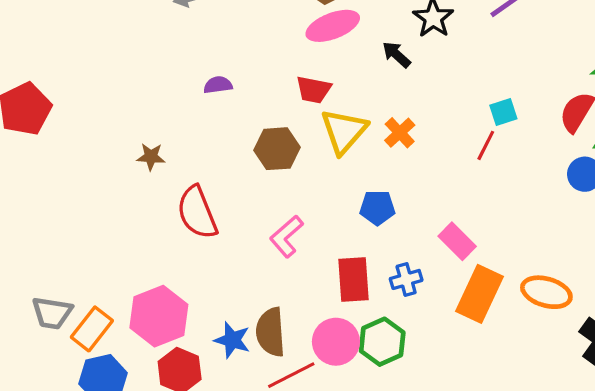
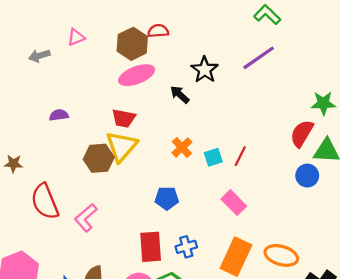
cyan square: (503, 112) -> (213, 157), moved
yellow triangle: (344, 131) -> (121, 146), moved
pink L-shape: (286, 236) -> (86, 218), moved
pink rectangle: (457, 241) -> (234, 203), moved

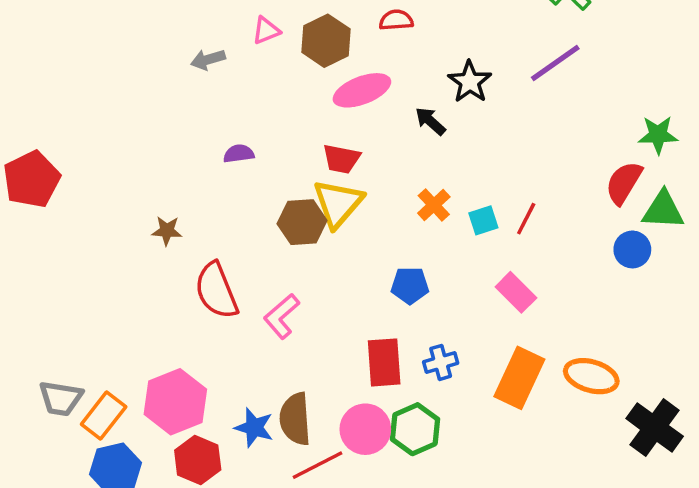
brown hexagon: (132, 44) -> (326, 41), moved

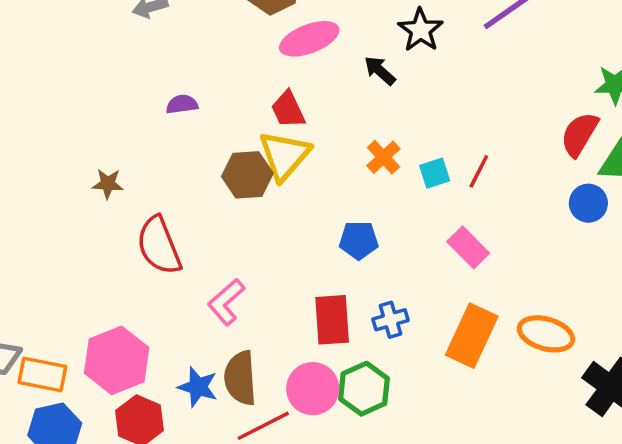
red trapezoid: (341, 159) -> (288, 110), turned 54
pink L-shape: (281, 316) -> (226, 302), moved
orange rectangle: (104, 415) -> (42, 375), turned 63

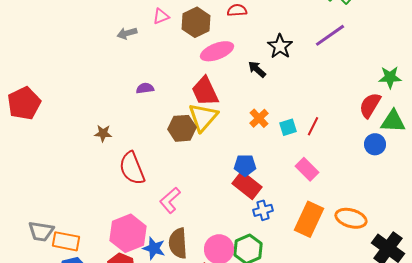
red trapezoid: (288, 110) -> (205, 91), size x1.4
red rectangle: (332, 320) -> (247, 185), moved, turned -48
pink hexagon: (117, 360) -> (128, 233), moved

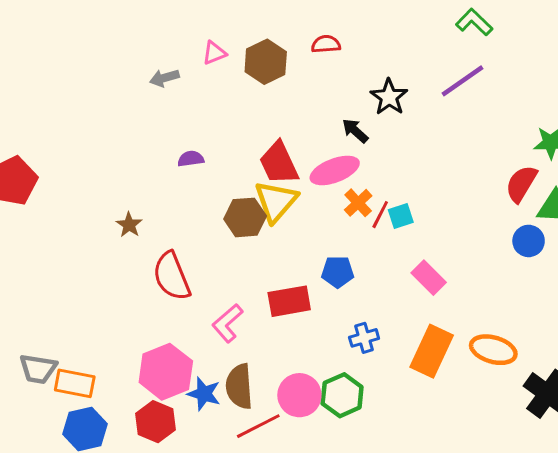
pink ellipse: (217, 51) -> (335, 170), moved
red line: (313, 126) -> (380, 215), moved
brown star: (103, 133) -> (129, 225), turned 30
red rectangle: (247, 185) -> (289, 301), moved, turned -48

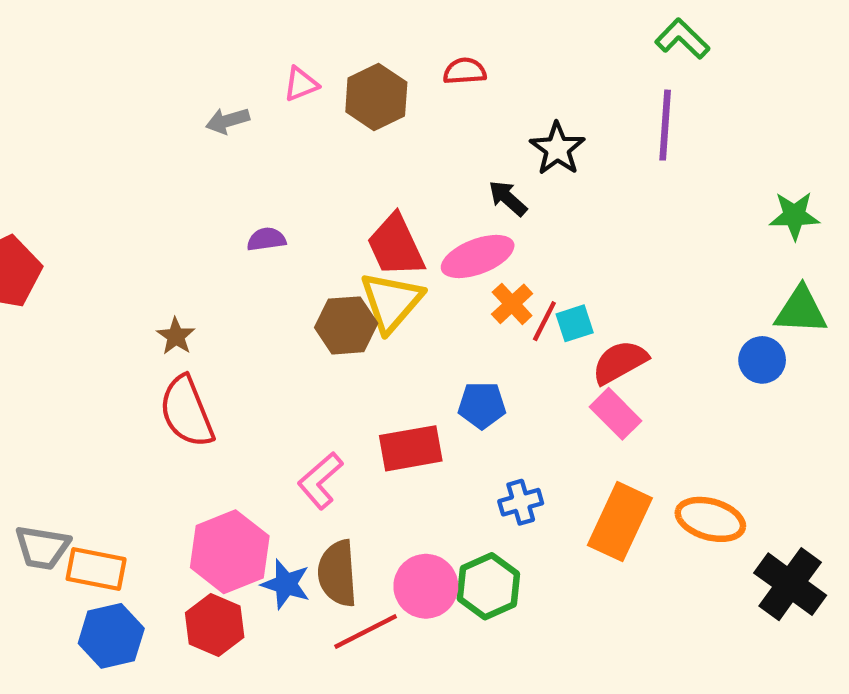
purple line: (462, 81) -> (665, 125), turned -51
red semicircle: (521, 184) -> (620, 362), moved, turned 30
red semicircle: (172, 276) -> (187, 412), moved

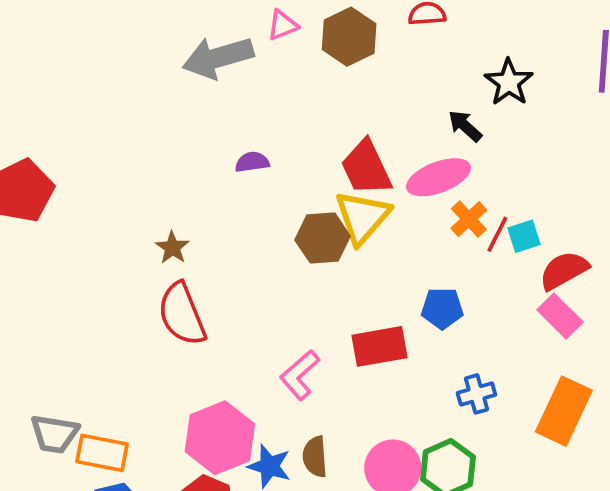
gray arrow: (228, 121) -> (218, 58), size x1.8
brown semicircle: (337, 573) -> (315, 457), size x0.7

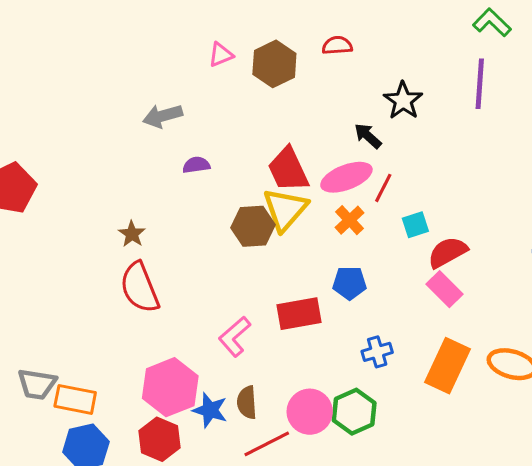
gray arrow: (218, 58) -> (163, 116), moved, size x0.7
orange cross: (469, 219) -> (350, 220), moved
red line: (497, 234) -> (383, 188), moved

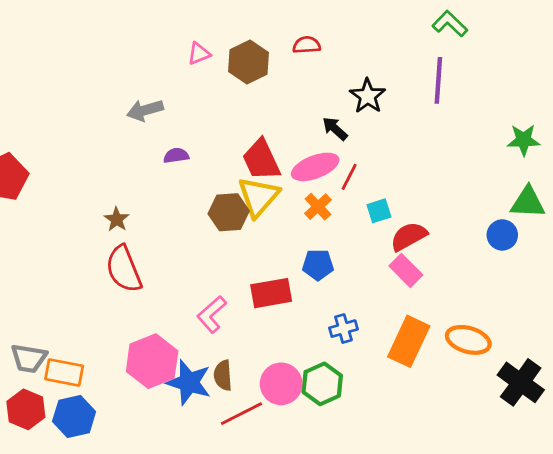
blue star: (210, 410) -> (189, 382), size x1.4
red hexagon: (160, 439) -> (26, 409), moved

